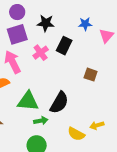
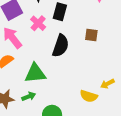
black semicircle: (59, 103) -> (61, 46), moved
green arrow: (41, 121) -> (29, 96), moved

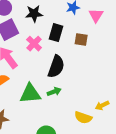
brown square: (91, 35) -> (81, 40), moved
green arrow: (29, 96) -> (54, 92), moved

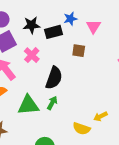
black rectangle: (56, 33) -> (54, 32), moved, turned 60
green arrow: (54, 92) -> (52, 103), turned -40

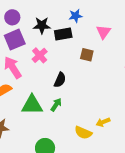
blue star: (70, 19) -> (76, 16), moved
black semicircle: (54, 78) -> (60, 80), size x0.7

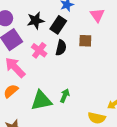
black rectangle: (63, 34) -> (58, 25), turned -36
black semicircle: (60, 80) -> (61, 48), moved

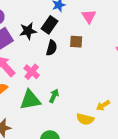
black star: (36, 21) -> (28, 31), moved
pink cross: (39, 50) -> (32, 72), moved

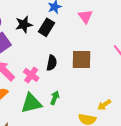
black star: (28, 31) -> (24, 25), moved
brown square: (76, 42) -> (81, 60), moved, size x1.5
black semicircle: (52, 48) -> (52, 63), moved

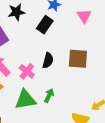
black star: (24, 25) -> (17, 12), moved

